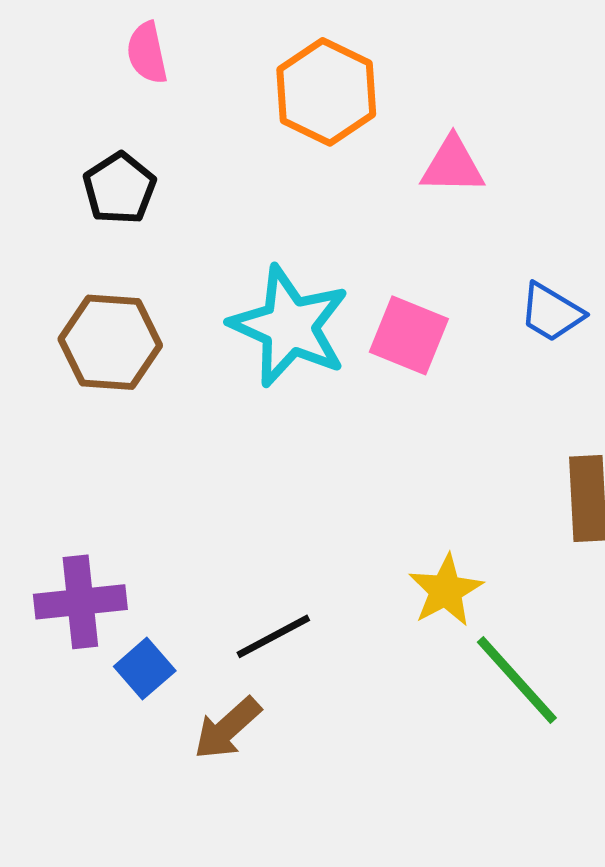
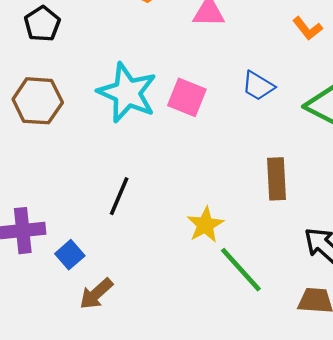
black line: (273, 636) -> (119, 196), moved, turned -39
blue square: (145, 669) -> (70, 255), moved

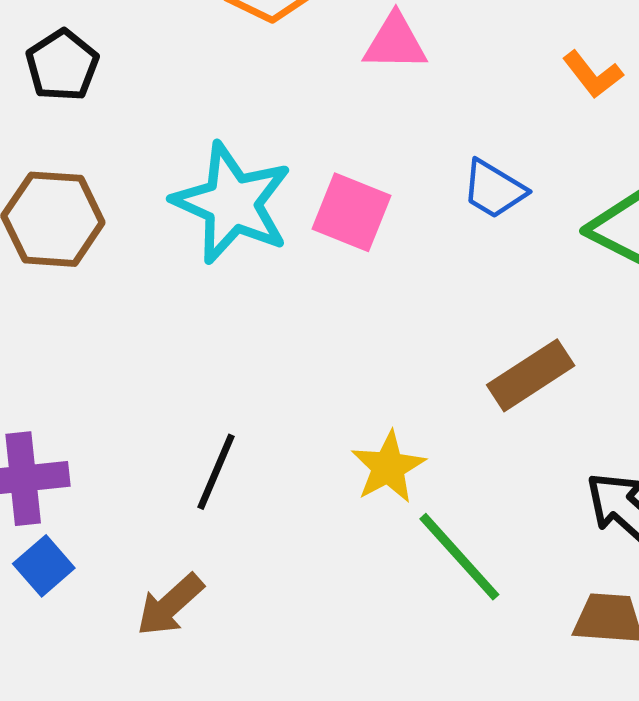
brown rectangle: (276, 179) -> (531, 375), turned 60
black line: (119, 196) -> (216, 472), moved
blue square: (70, 255) -> (44, 566), moved

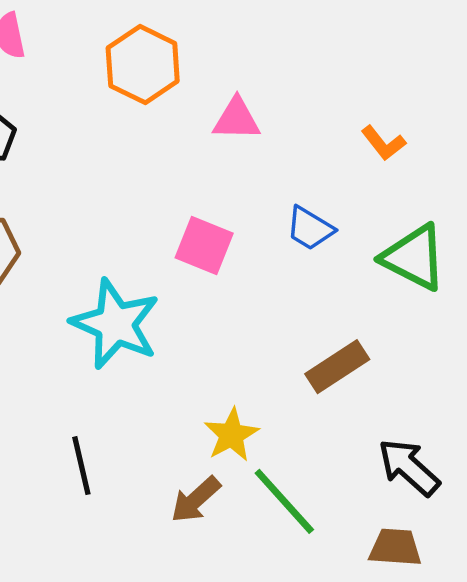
cyan star: (232, 203) -> (115, 324), moved
black line: (216, 472) -> (81, 466), moved, turned -36
brown arrow: (170, 605) -> (196, 500), moved

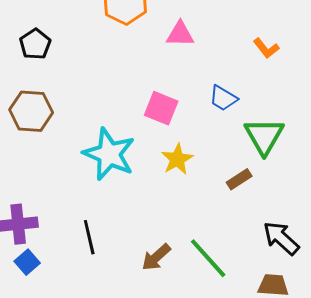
green triangle: (414, 257) -> (264, 136), moved, turned 33
brown rectangle: (337, 367) -> (239, 179), size x0.7
yellow star: (231, 435) -> (177, 159), moved

